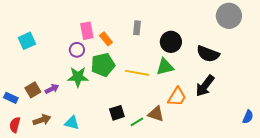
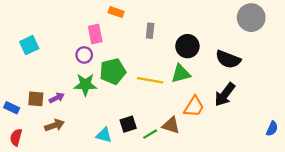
orange rectangle: (106, 39) -> (116, 12), moved, turned -32
brown square: (33, 90) -> (36, 99), turned 35
brown arrow: (42, 120) -> (55, 125), moved
cyan triangle: (72, 123) -> (104, 135), moved

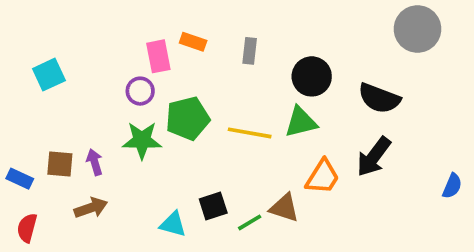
orange rectangle: (116, 12) -> (193, 42), moved
purple arrow: (57, 98) -> (95, 162), turned -80
blue semicircle: (272, 129) -> (452, 186), moved

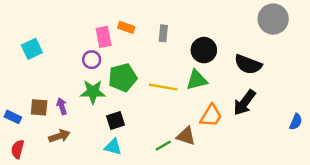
black square: (213, 206) -> (115, 121), moved

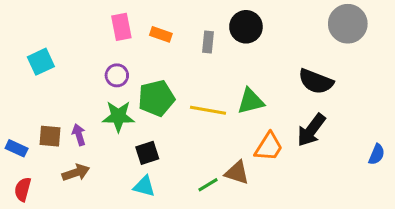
pink rectangle: (104, 37) -> (121, 27), moved
black circle: (204, 50) -> (246, 27), moved

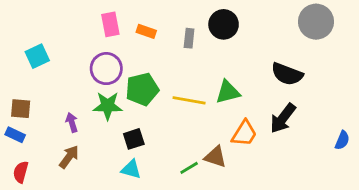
purple circle: (117, 75) -> (106, 69), size x1.5
brown square: (50, 136) -> (21, 109), moved
brown arrow: (76, 173) -> (69, 157), turned -35

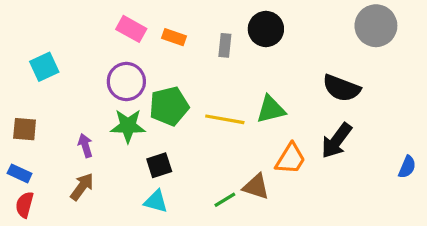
pink rectangle: (110, 24) -> (131, 29), turned -50
blue rectangle: (15, 135) -> (20, 173), moved

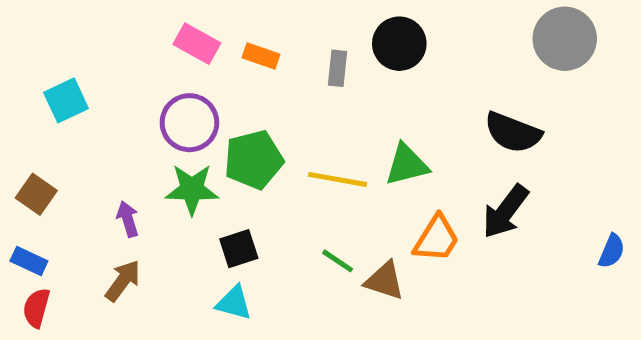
brown square: (25, 129) -> (36, 194), turned 30
green line: (225, 200) -> (338, 261), moved, turned 65

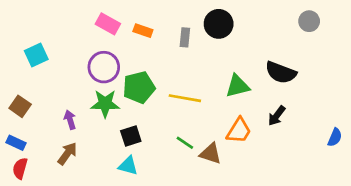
gray circle: (565, 39) -> (309, 21), size x0.6
green triangle: (407, 165) -> (238, 86), moved
black arrow: (505, 212) -> (277, 116), size x0.7

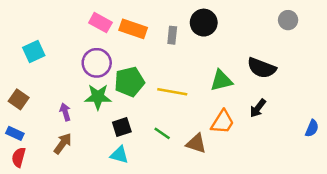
orange rectangle: (143, 31) -> (133, 29), size x1.5
green line: (185, 143) -> (162, 133), moved

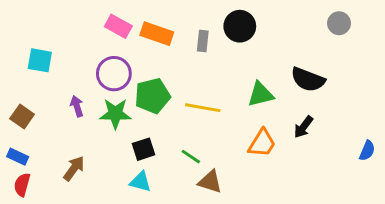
cyan square: (34, 52) -> (40, 60), turned 35
purple arrow: (65, 112) -> (77, 106), moved
brown triangle: (196, 143) -> (210, 182), moved

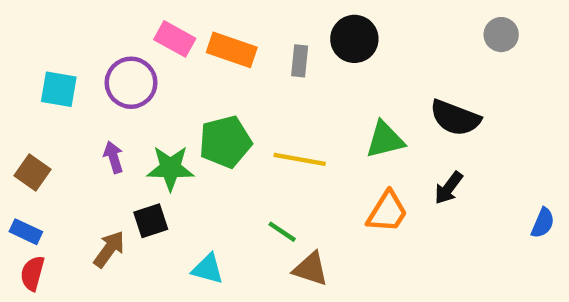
purple circle: (114, 74) -> (131, 83), moved
black square: (144, 149) -> (151, 221), moved

